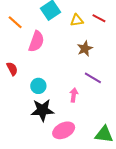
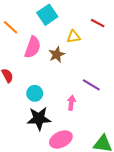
yellow triangle: (77, 20) -> (73, 37), moved
brown star: (85, 49) -> (57, 55), moved

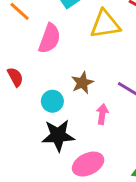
yellow triangle: (73, 37) -> (105, 24), size x1.6
brown star: (57, 55) -> (82, 83), moved

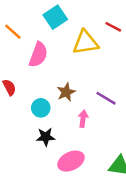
black star: (58, 135) -> (46, 137), size x0.7

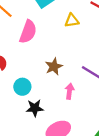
yellow triangle: (85, 43) -> (72, 20), size x0.6
cyan circle: (41, 108) -> (22, 87), moved

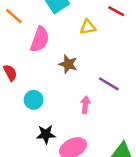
brown star: (54, 67) -> (68, 64), moved, turned -30
black star: (35, 108) -> (46, 134), moved

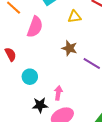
brown star: (68, 64) -> (69, 48), moved
pink arrow: (85, 105) -> (58, 93), moved

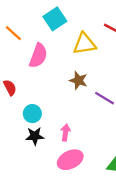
yellow triangle: (75, 17) -> (84, 44), size x1.5
black star: (40, 105) -> (35, 136), moved

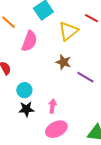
yellow triangle: (84, 44) -> (68, 31), turned -30

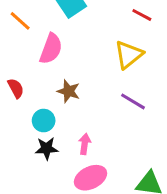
yellow triangle: (68, 31) -> (129, 55), moved
brown star: (63, 62) -> (69, 91), moved

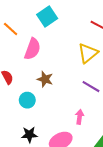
pink arrow: (85, 144) -> (80, 117), moved
black star: (47, 148) -> (29, 135), moved

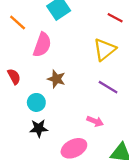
pink arrow: (80, 117) -> (95, 121), turned 104
black star: (29, 135) -> (39, 128), moved

